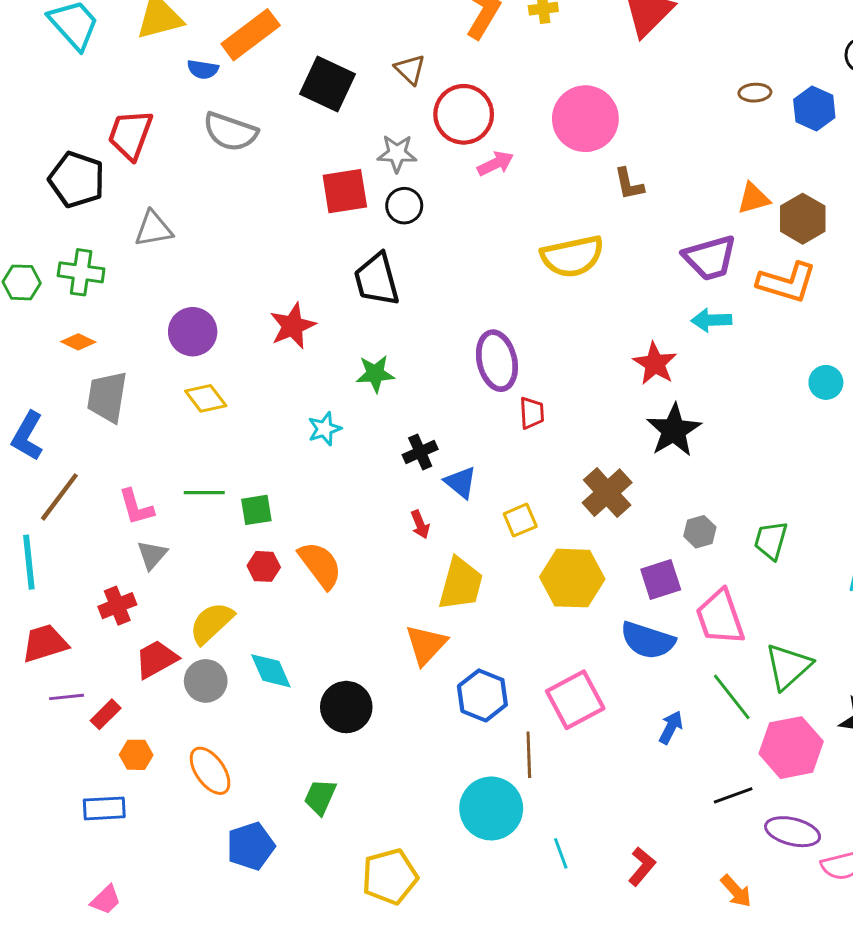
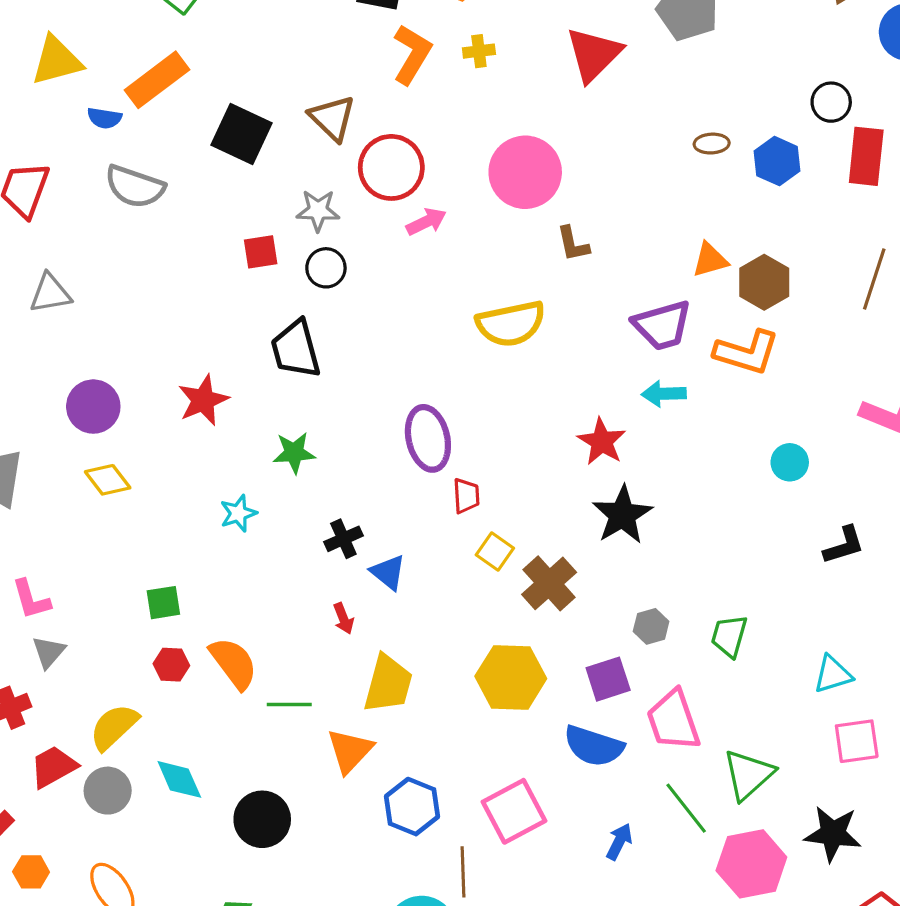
brown triangle: (410, 69) -> (332, 118), size x1.4
red square: (345, 191) -> (261, 252), size x0.7
green line: (204, 493) -> (289, 705), moved
yellow square: (520, 520) -> (495, 552), moved, turned -32

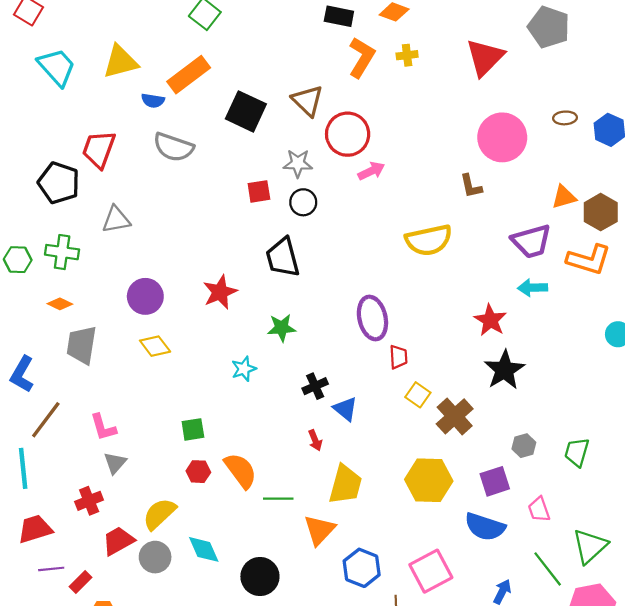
pink circle: (525, 172) -> (502, 137), moved
pink trapezoid: (673, 720) -> (539, 509), size x0.6

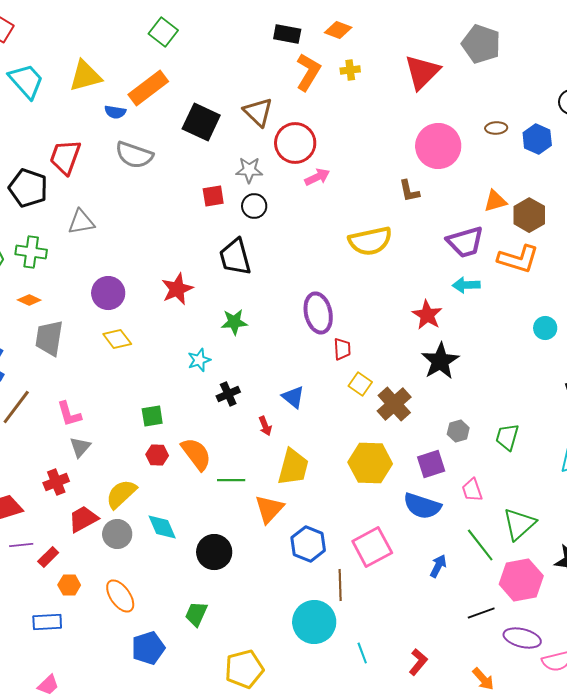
black cross: (315, 386) -> (228, 394), moved

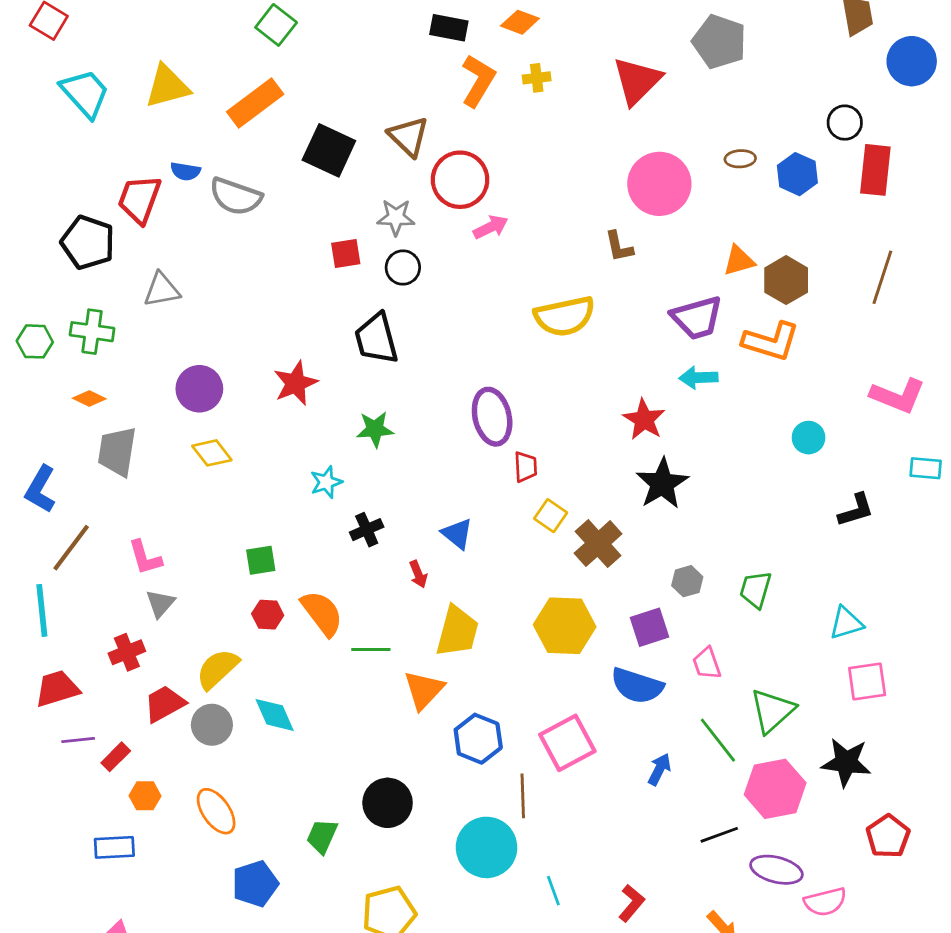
blue semicircle: (115, 112) -> (185, 171), moved
black circle: (214, 552) -> (388, 803), moved

